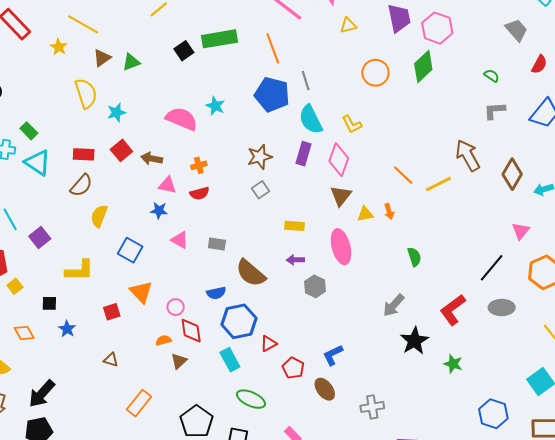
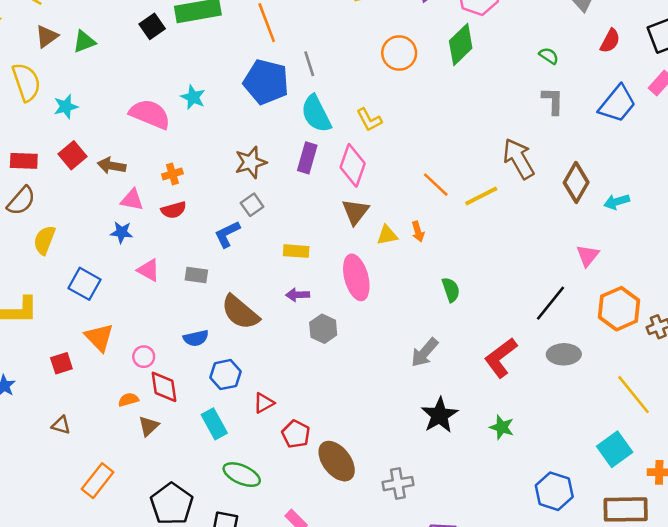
gray L-shape: (495, 111) -> (553, 101), turned 95
blue hexagon: (239, 321) -> (225, 375), size x0.7
black star: (415, 341) -> (440, 415), moved
blue L-shape: (333, 355) -> (227, 234), moved
brown ellipse: (325, 389) -> (337, 461), size x1.4

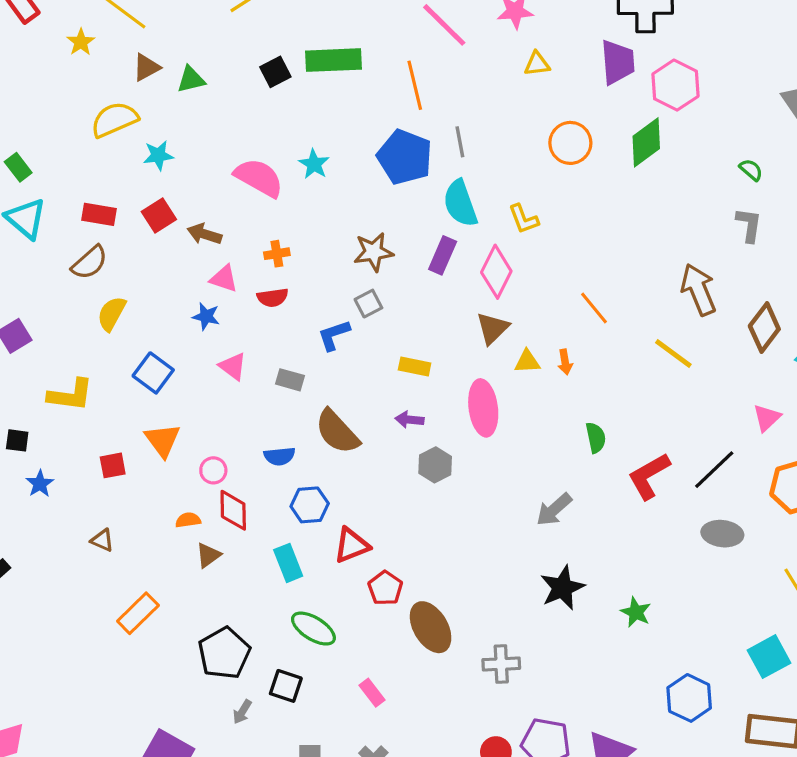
yellow semicircle: (26, 82) -> (114, 120), turned -102
yellow line: (481, 196) -> (673, 354), moved, turned 56
red L-shape: (501, 358) -> (649, 476), moved
red triangle: (264, 403) -> (352, 545), size x1.4

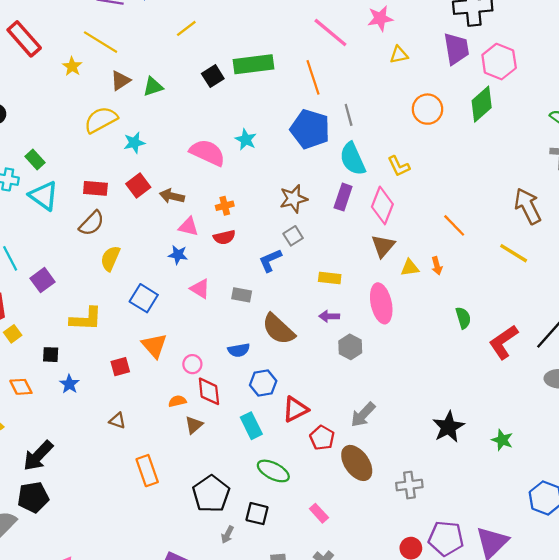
gray arrow: (554, 510) -> (363, 415), moved
orange rectangle: (138, 613) -> (147, 471), turned -60

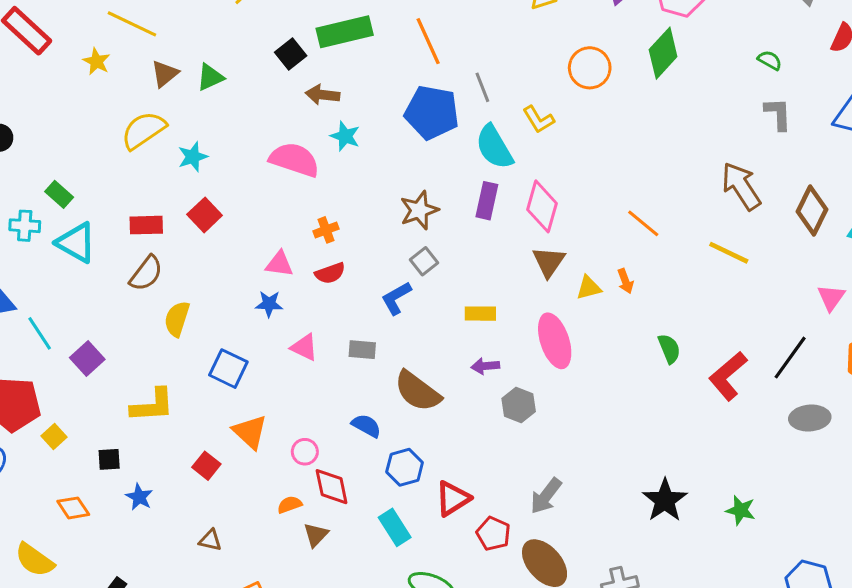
yellow L-shape: (399, 166) -> (538, 119), moved
brown arrow: (172, 196) -> (323, 95), moved
blue semicircle: (239, 350) -> (366, 426), turned -135
red square: (120, 367) -> (206, 466), turned -30

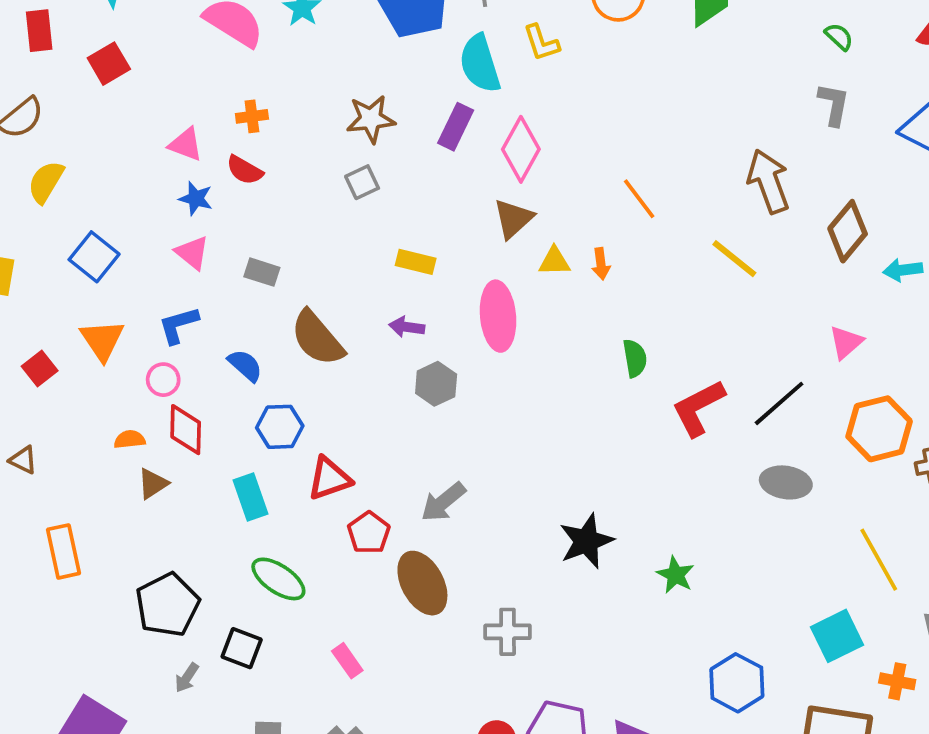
red rectangle: (146, 225) -> (39, 31), moved, turned 72
red semicircle: (330, 273) -> (245, 170), turned 36
blue L-shape: (396, 298) -> (178, 325), moved
blue star: (269, 304) -> (196, 199), moved

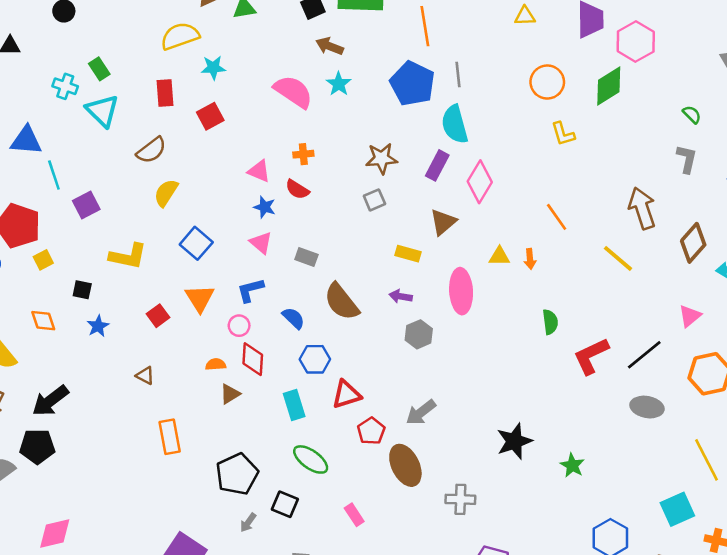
yellow L-shape: (541, 43) -> (563, 134), moved
brown triangle: (513, 219) -> (443, 222), moved

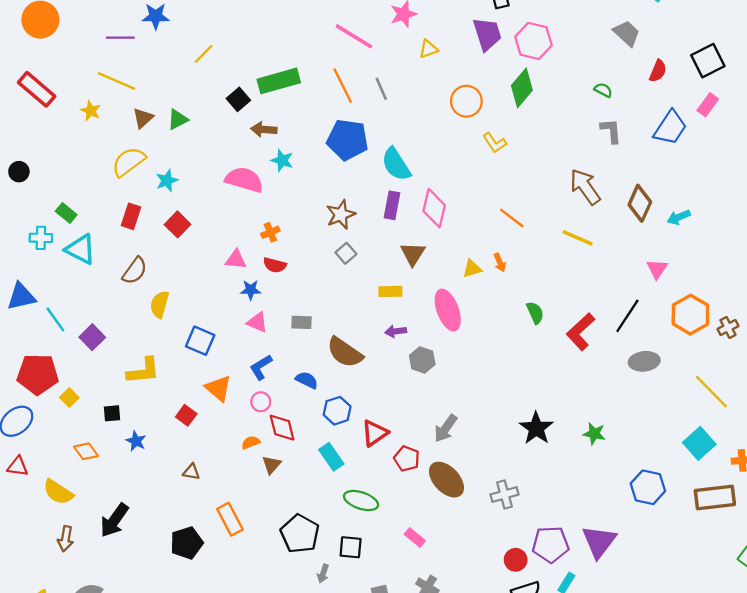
gray line: (458, 75) -> (381, 89), moved
red rectangle: (165, 93) -> (131, 216), turned 40
black pentagon: (37, 446) -> (187, 543), moved

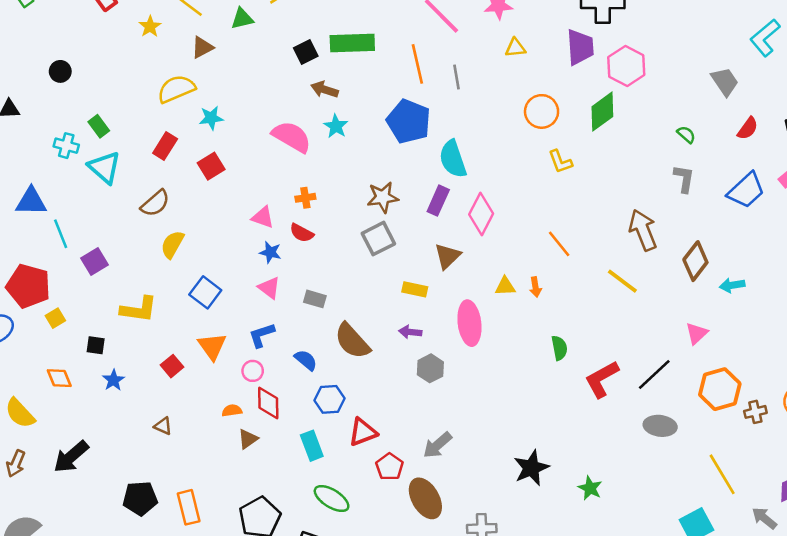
green triangle: (178, 119) -> (242, 19), moved
gray square: (346, 253) -> (378, 239), size x1.5
orange rectangle: (230, 519) -> (189, 507), moved

